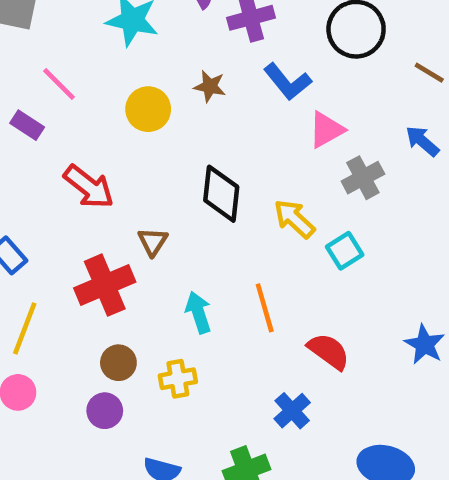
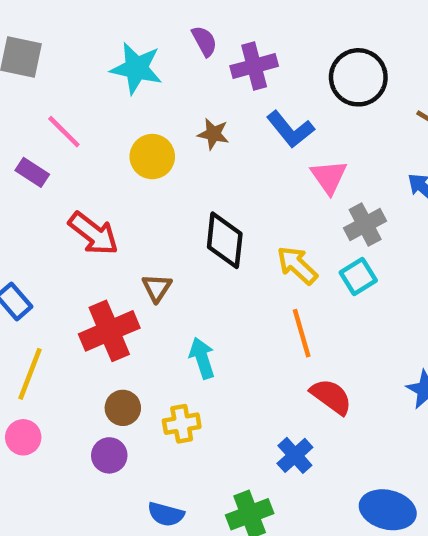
pink triangle: (326, 130) -> (329, 177), turned -36
cyan square: (345, 251) -> (358, 277), moved
orange line: (265, 308) -> (302, 333), moved

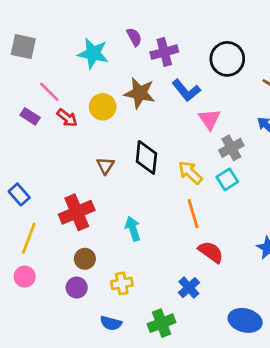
brown star: (213, 134) -> (140, 93), size x1.6
red arrow: (93, 234) -> (67, 118), moved, size x0.7
brown triangle: (157, 288) -> (105, 166), moved
yellow cross: (182, 424) -> (122, 283), moved

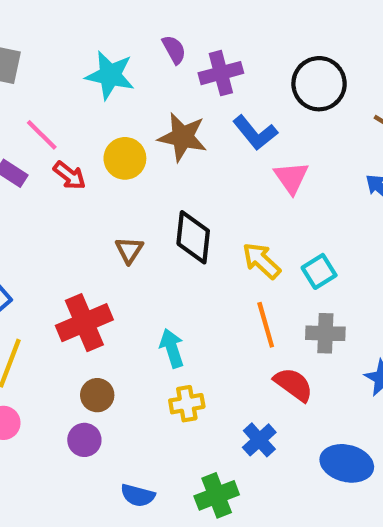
gray cross: (231, 148) -> (325, 333), moved, turned 30
yellow cross: (122, 283) -> (187, 404), moved
blue ellipse: (245, 320) -> (347, 463), moved

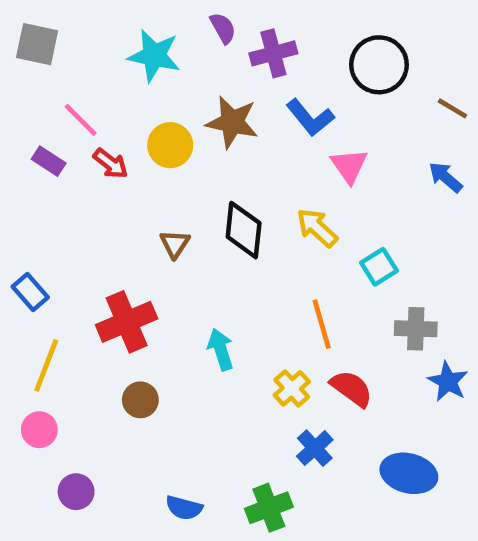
yellow arrow: (261, 261) -> (317, 228), moved
gray cross: (325, 333) -> (416, 329), moved
yellow cross: (187, 404) -> (292, 388), moved, turned -32
purple circle: (84, 440) -> (76, 492), moved

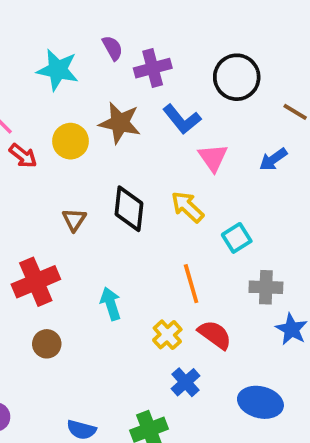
blue arrow: (446, 177) -> (273, 159), moved, turned -76

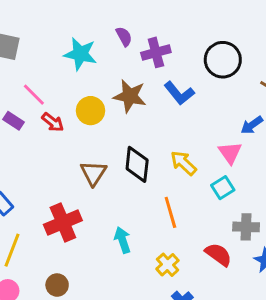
pink triangle: (213, 158) -> (230, 153), moved
brown triangle: (74, 220) -> (93, 173), size x1.4
orange line: (191, 284) -> (170, 212), moved
red semicircle: (215, 335) -> (218, 254), moved
brown circle: (47, 344) -> (57, 285), moved

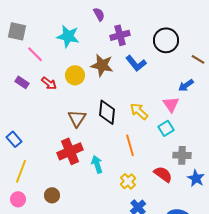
purple semicircle: (124, 36) -> (99, 14), moved
pink line: (34, 95) -> (35, 54), moved
red cross: (63, 223) -> (70, 151), moved

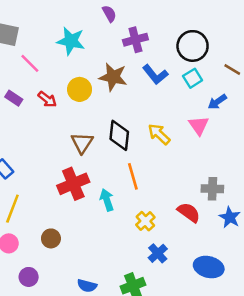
cyan square: (166, 128) -> (193, 78), moved
orange line: (130, 145) -> (133, 176), moved

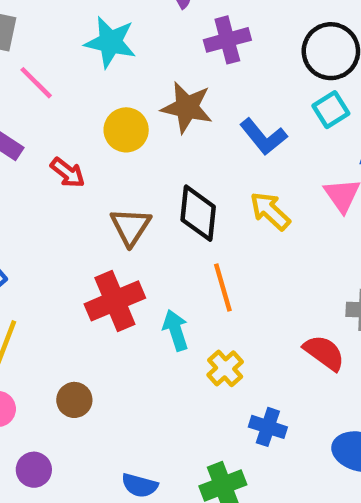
blue L-shape: (155, 74) -> (263, 137), moved
red arrow: (47, 99) -> (68, 173), moved
yellow cross: (145, 221) -> (225, 368), moved
blue cross: (158, 253) -> (268, 427), turned -30

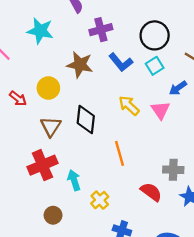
yellow circle: (126, 130) -> (48, 88), moved
blue L-shape: (263, 137) -> (121, 62), moved
yellow arrow: (270, 211) -> (129, 105), moved
orange line: (223, 287) -> (120, 153), moved
brown circle: (74, 400) -> (53, 215), moved

